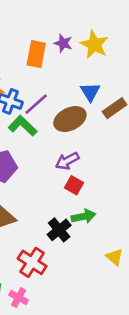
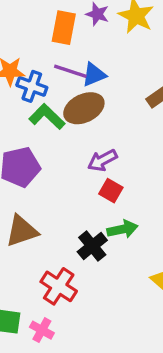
blue triangle: (90, 92) -> (94, 75), moved, turned 40
purple line: (36, 104) -> (70, 71), moved, turned 60
brown ellipse: (70, 119) -> (84, 108), moved

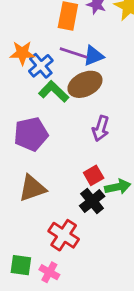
blue cross: (32, 86) -> (41, 66), turned 30
purple arrow: (102, 160) -> (101, 128), turned -45
red square: (111, 191) -> (94, 175), moved, turned 30

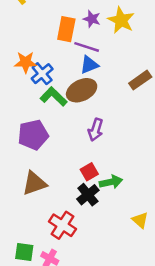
purple line: (74, 53) -> (87, 47), moved

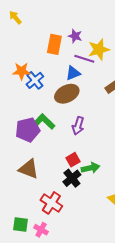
yellow star: (121, 20) -> (99, 49), moved, turned 30
purple line: (87, 47) -> (84, 59), moved
green L-shape: (54, 97) -> (44, 122), moved
brown triangle: (34, 183) -> (29, 169), turned 40

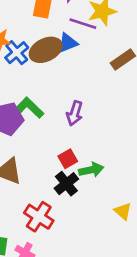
brown ellipse: (67, 94) -> (46, 50), moved

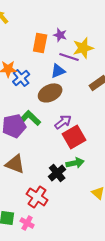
brown ellipse: (46, 50) -> (50, 93), moved
purple arrow: (75, 113) -> (63, 122), turned -144
red square: (68, 159) -> (74, 137), moved, size x1.6

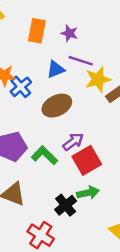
orange rectangle: (40, 43) -> (37, 31), moved
yellow star: (83, 48) -> (98, 79), moved
blue triangle: (58, 71) -> (56, 69), moved
green L-shape: (30, 118) -> (44, 155), moved

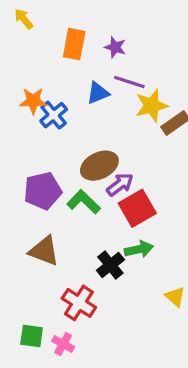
brown ellipse: (57, 106) -> (99, 166), moved

